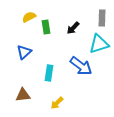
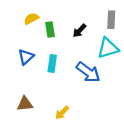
cyan rectangle: (49, 73) -> (52, 63), moved

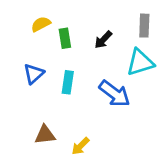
brown triangle: (25, 104) -> (45, 135), moved

